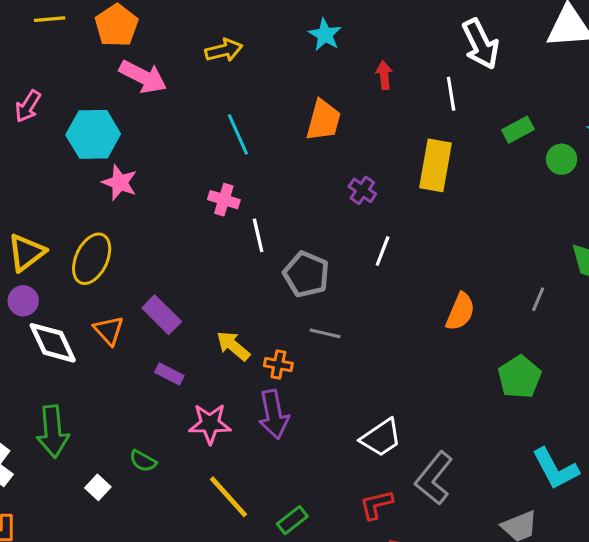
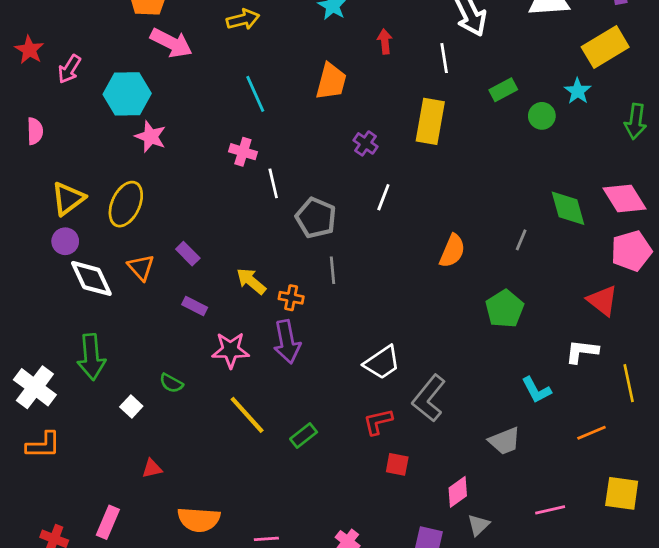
purple rectangle: (162, 315) -> (188, 254), size x0.7
gray line: (325, 333) -> (332, 270), turned 72
cyan L-shape: (555, 469) -> (536, 390), size x0.7

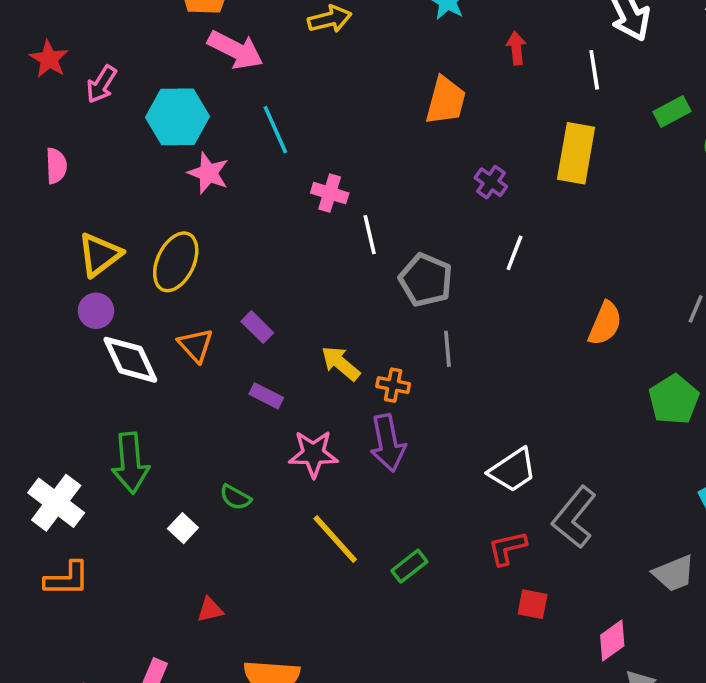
cyan line: (255, 94) -> (275, 130), moved

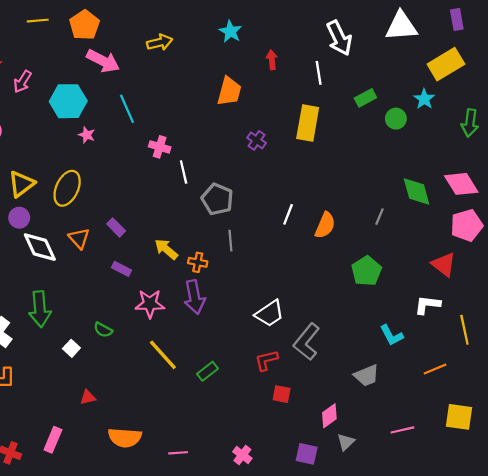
pink star: (208, 173) -> (87, 135), size x0.7
white line: (514, 253) -> (288, 214), moved

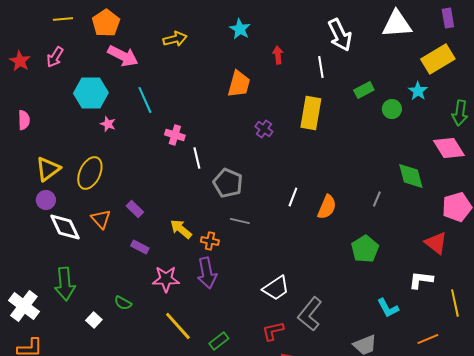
pink arrow: (22, 82) -> (55, 57), moved
pink diamond: (461, 184) -> (449, 148), moved
gray line: (230, 241) -> (240, 221), turned -72

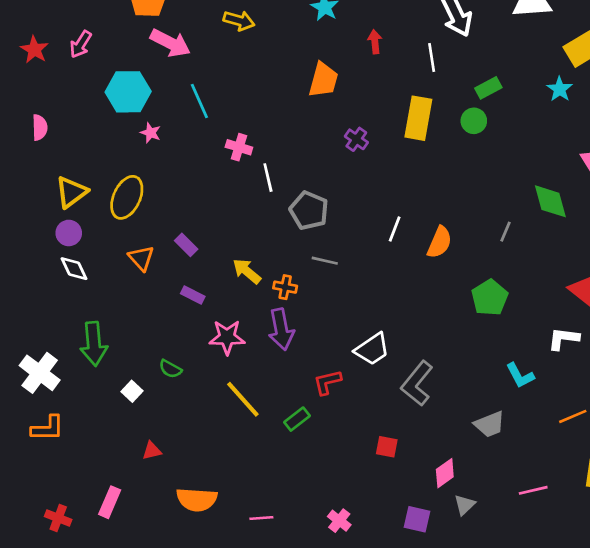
yellow arrow: (175, 39) -> (239, 21), turned 30
green circle: (392, 109) -> (474, 121), moved
white diamond: (65, 227) -> (74, 269), moved, size x0.7
red L-shape: (273, 331) -> (327, 382), moved

